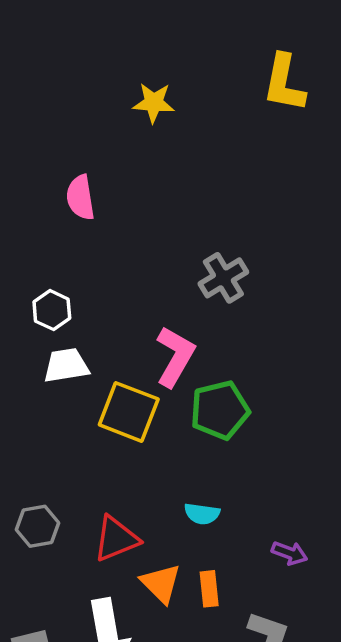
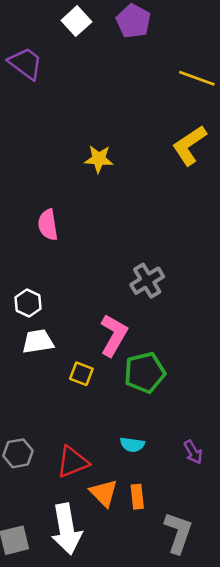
yellow L-shape: (284, 83) -> (189, 145), turned 45
yellow square: (129, 412) -> (81, 374), size x0.6
purple arrow: (289, 553) -> (193, 452), moved, turned 40

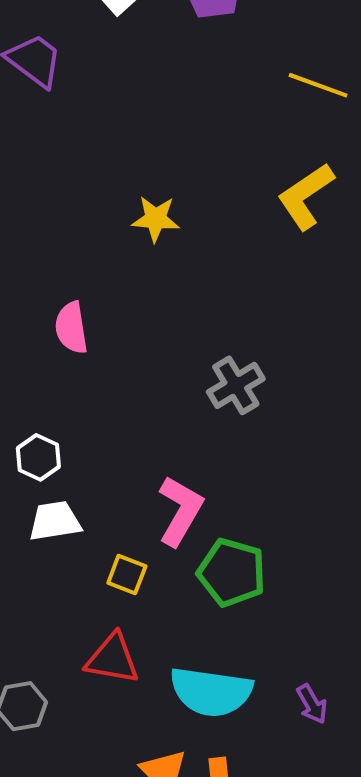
gray cross: (147, 281) -> (236, 385), moved
green pentagon: (145, 373) -> (232, 572), turned 30
cyan semicircle: (132, 445) -> (211, 692), size x2.0
red triangle: (73, 462) -> (112, 659), moved, turned 32

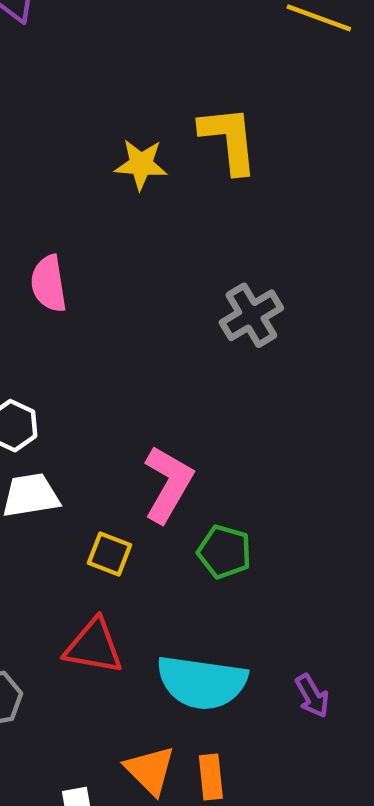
yellow L-shape: (306, 196) -> (229, 140), moved, turned 118
gray cross: (236, 385) -> (251, 315), moved
green pentagon: (232, 572) -> (224, 552), size x0.7

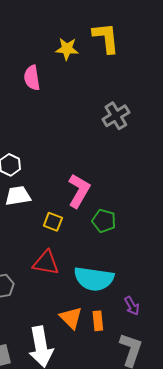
pink semicircle: (49, 284) -> (32, 78), moved
purple arrow: (312, 696) -> (132, 306), moved

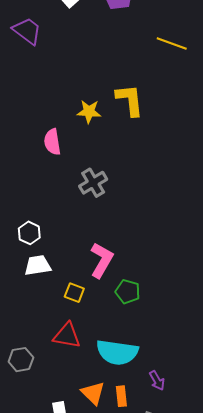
gray cross: (116, 116) -> (93, 183), moved

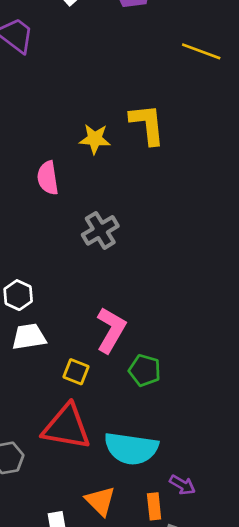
red triangle: (67, 336) -> (67, 427), size x1.4
purple arrow: (157, 381) -> (182, 485), turned -30
orange rectangle: (121, 396) -> (154, 506), moved

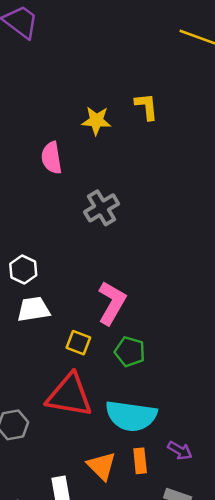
yellow L-shape: (147, 124) -> (146, 106), size x0.7
green pentagon: (145, 370) -> (130, 352), moved
orange rectangle: (154, 506) -> (140, 461), moved

